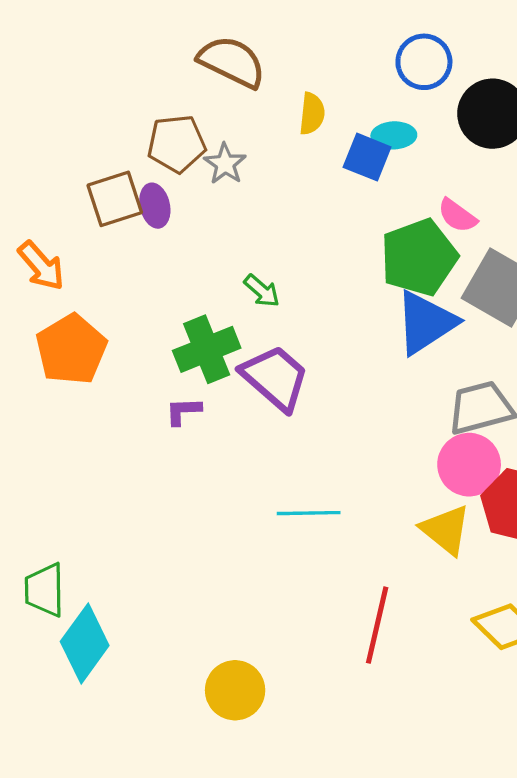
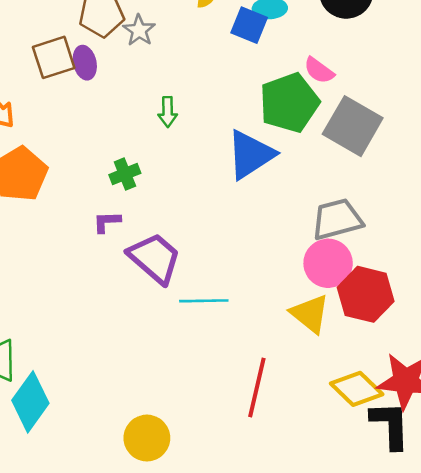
green arrow: (262, 291) -> (168, 112), moved, turned 48
blue triangle: (426, 323) -> (250, 155), moved
green cross: (207, 349) -> (125, 174), size x0.6
purple trapezoid: (275, 378) -> (155, 258), moved

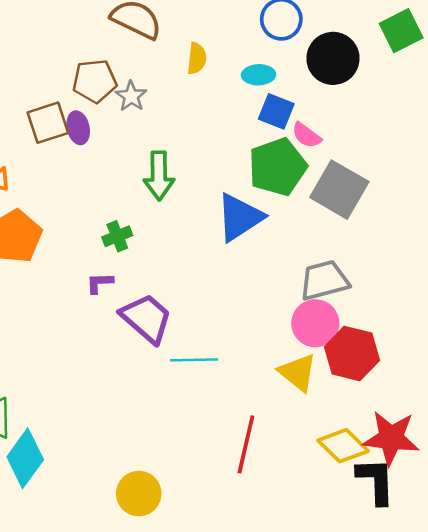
blue square: (249, 25) -> (276, 111), moved
green arrow: (168, 112) -> (159, 176), size x1.6

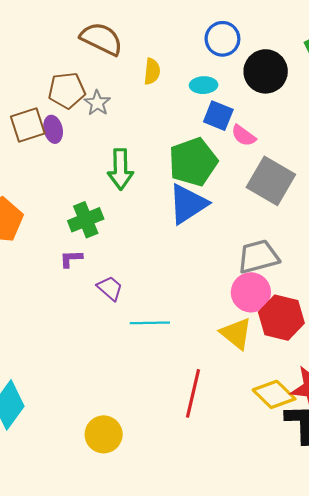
green pentagon: (277, 167) -> (193, 162), moved
green cross: (117, 236) -> (86, 220), size x1.4
purple trapezoid: (146, 318) -> (110, 288), size x0.6

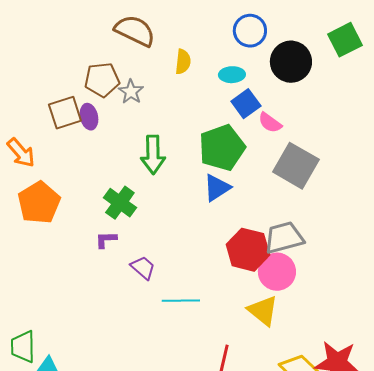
blue square: (218, 116) -> (246, 104), turned 32
blue triangle: (188, 204) -> (217, 188), size x0.7
green cross: (86, 220) -> (120, 203), turned -32
red hexagon: (281, 318) -> (248, 250), moved

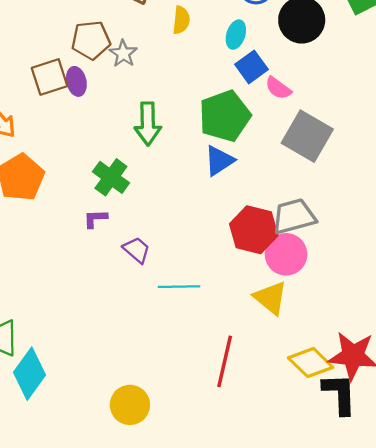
cyan ellipse: (232, 75) -> (236, 35), turned -70

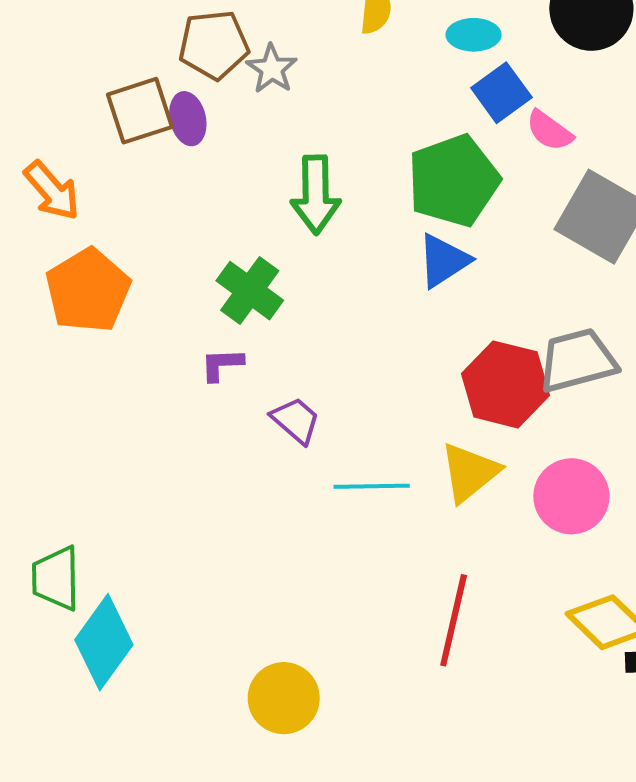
cyan ellipse: (236, 35) -> (474, 35), turned 72
pink circle: (286, 254) -> (571, 496), moved
yellow triangle: (270, 298) -> (470, 472), moved, turned 42

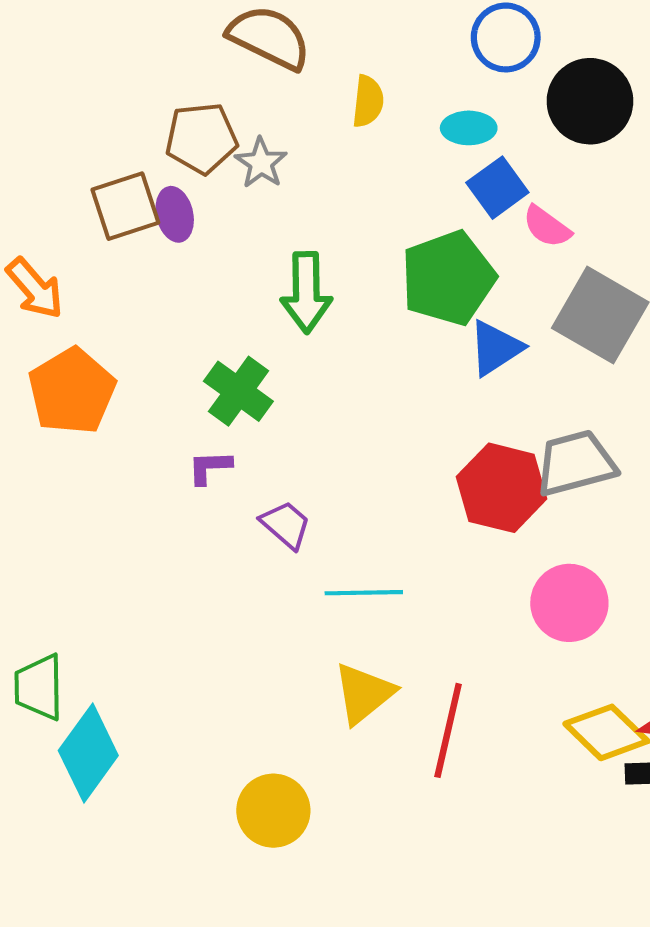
blue triangle: (444, 261) -> (495, 348), moved
yellow triangle: (470, 472) -> (364, 693), moved

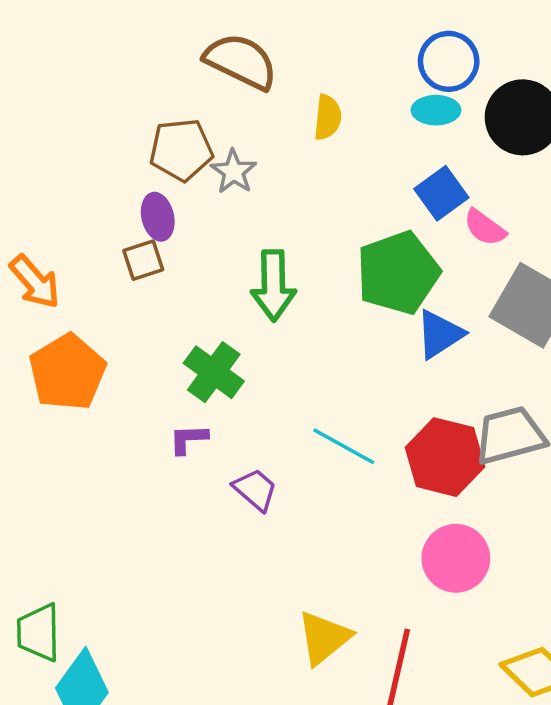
cyan ellipse: (469, 128) -> (436, 110), moved
brown square: (125, 206) -> (143, 260), moved, size x0.7
cyan line: (364, 593) -> (344, 446), moved, turned 30
pink circle: (569, 603) -> (456, 558), moved

